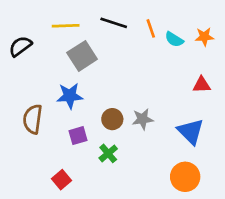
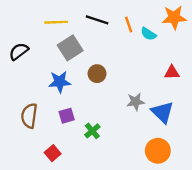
orange star: (204, 37) -> (174, 18), moved, size x1.5
black semicircle: (20, 46) -> (19, 51), moved
brown semicircle: (33, 119) -> (29, 116), moved
brown circle: (112, 119) -> (97, 74), moved
gray star: (143, 119) -> (136, 102), moved

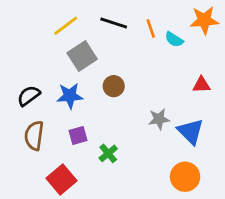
yellow line: (56, 22) -> (66, 26), turned -35
black semicircle: (19, 51) -> (29, 96), moved
red square: (53, 153) -> (62, 179), size x1.5

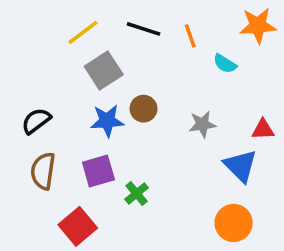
cyan semicircle: (174, 39) -> (225, 64), moved
red triangle: (202, 85) -> (263, 129), moved
blue star: (70, 96) -> (107, 121), moved
gray star: (159, 119) -> (202, 124), moved
purple square: (78, 136) -> (98, 171), size x1.4

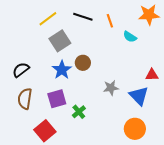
blue star: (107, 121) -> (62, 70), turned -30
gray star: (202, 124) -> (111, 88), moved

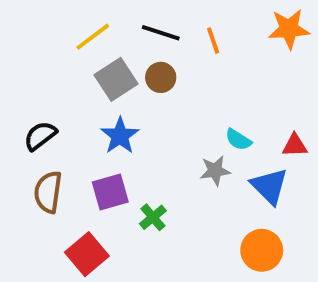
cyan semicircle: (130, 37) -> (238, 140), moved
brown circle: (83, 63) -> (161, 77), moved

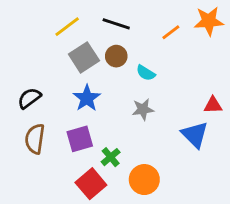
orange line: (213, 41) -> (171, 32), moved, turned 72
cyan semicircle: (238, 140) -> (146, 73), moved
gray star: (215, 171) -> (143, 109), moved
orange circle: (262, 250) -> (144, 180), moved
red square: (87, 254) -> (91, 184), moved

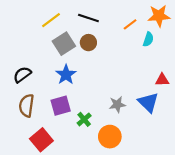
cyan semicircle: (146, 73) -> (148, 39), moved, turned -104
gray star: (143, 109) -> (117, 104), moved
red square: (91, 184) -> (41, 140), moved

